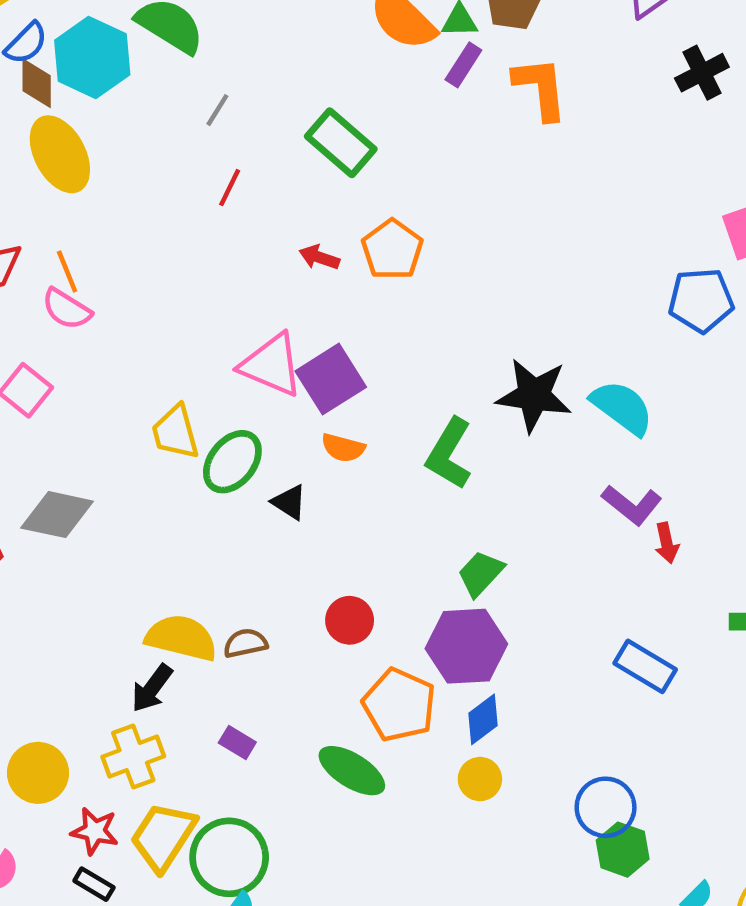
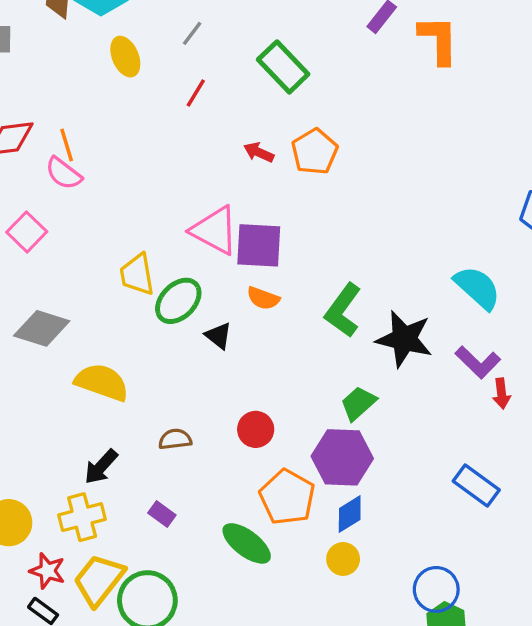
yellow ellipse: (60, 154) -> (125, 57), moved, size x0.7
purple square: (331, 379) -> (259, 245), turned 30
black star: (534, 395) -> (404, 339), moved
yellow semicircle: (181, 638) -> (102, 382), moved

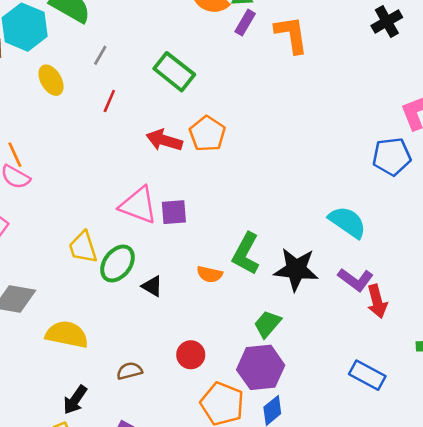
red arrow: (259, 152) -> (164, 140), size x1.5
purple square: (259, 245) -> (174, 212), size x0.7
orange semicircle: (263, 298) -> (210, 274), moved
red arrow: (501, 393) -> (377, 301), size x1.4

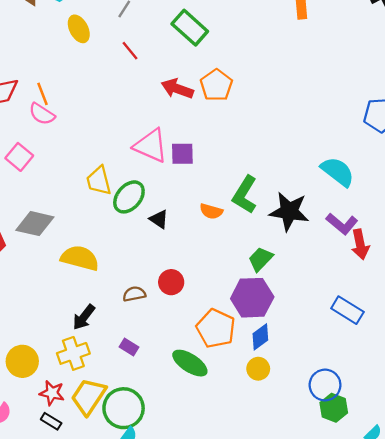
red line: (109, 101) -> (130, 51), turned -66
red circle: (191, 355) -> (171, 282), moved

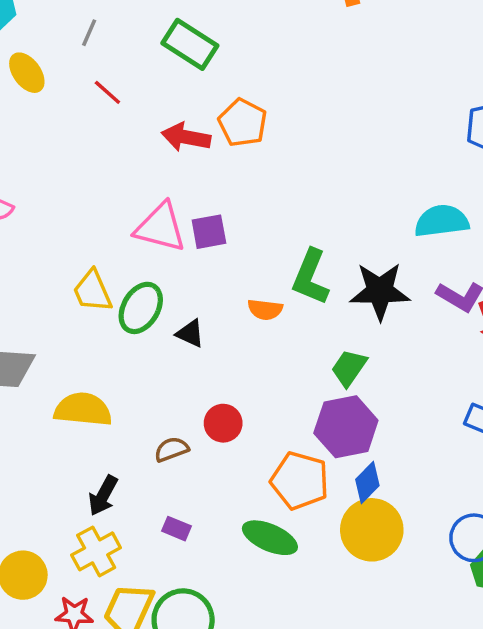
cyan semicircle: (338, 172) -> (442, 221), turned -36
yellow circle: (258, 369) -> (372, 530), size x1.8

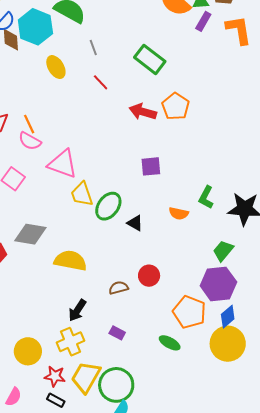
gray line: (89, 33) -> (93, 48), turned -49
pink triangle: (160, 227) -> (63, 164), moved
green L-shape: (311, 277) -> (206, 197), size x0.7
green ellipse: (270, 538) -> (170, 343), size x0.7

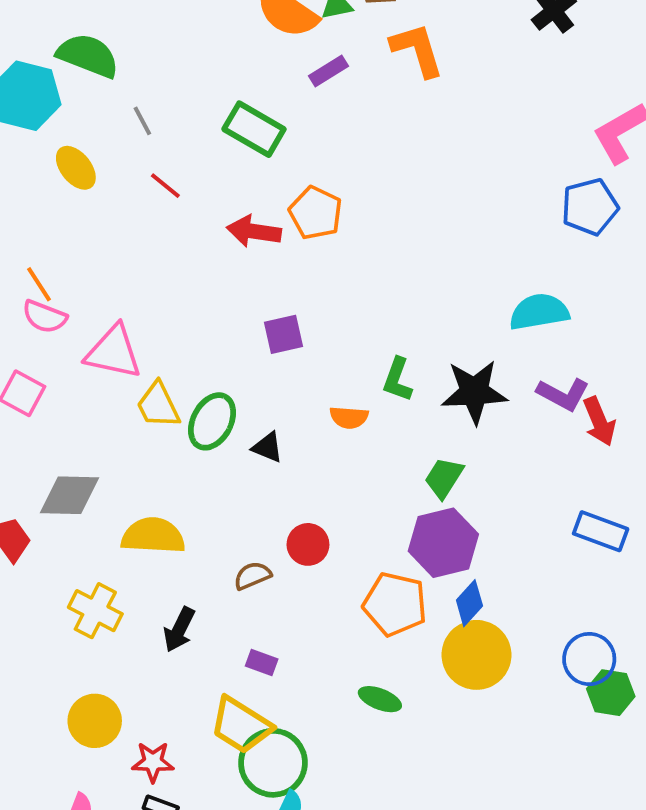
purple rectangle: (203, 21) -> (328, 71), moved, turned 36
yellow cross: (71, 342) -> (95, 611), moved, turned -32
green ellipse: (170, 343) -> (380, 699), moved
yellow trapezoid: (86, 377) -> (241, 725), moved, turned -80

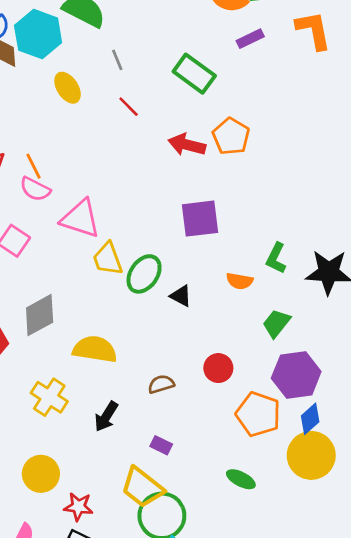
purple square: (283, 334) -> (200, 219), size x1.4
green trapezoid: (444, 478) -> (276, 323), moved
gray diamond: (69, 495) -> (40, 315), turned -36
red circle: (308, 544) -> (218, 368), moved

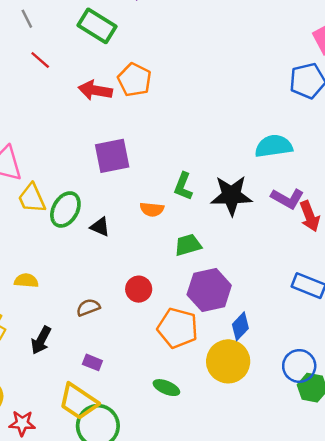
green trapezoid: (276, 323) -> (188, 245), turned 40
yellow semicircle: (95, 349) -> (26, 281), size x0.6
blue diamond: (310, 419) -> (240, 326), moved

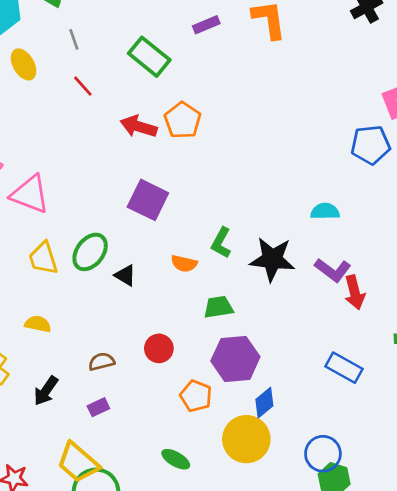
cyan semicircle: (274, 146) -> (325, 211), size x0.7
purple square: (112, 156) -> (148, 200), turned 30
yellow trapezoid: (32, 198) -> (43, 258), moved
orange pentagon: (178, 328) -> (196, 396), size x0.7
purple rectangle: (92, 362) -> (98, 407), moved, turned -54

